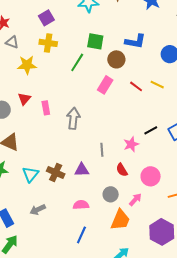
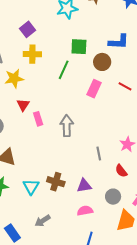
red triangle: (24, 99) -> (23, 105), moved
purple triangle: (82, 170) -> (84, 186), moved

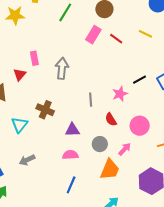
red line: (125, 86) -> (116, 39), moved
red triangle: (23, 105) -> (20, 75), moved
brown cross: (56, 182) -> (45, 110), moved

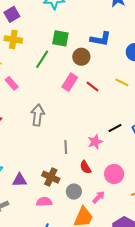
pink rectangle: (34, 58) -> (12, 83), moved, turned -32
brown cross: (45, 110) -> (51, 177), moved
purple triangle: (72, 130) -> (20, 180), moved

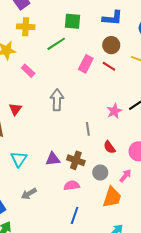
brown circle: (81, 57) -> (111, 45), moved
green line: (42, 59) -> (56, 44), turned 30
pink star: (95, 142) -> (114, 111), moved
purple triangle: (20, 180) -> (53, 159), moved

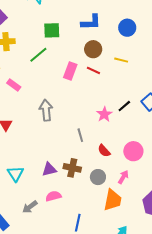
pink semicircle: (72, 185) -> (53, 196), moved

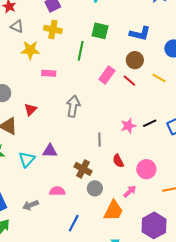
green line: (38, 55) -> (81, 51), turned -54
pink rectangle: (14, 85) -> (49, 73), turned -48
purple triangle: (49, 169) -> (50, 151), moved
gray circle: (98, 177) -> (95, 188), moved
gray arrow: (30, 207) -> (30, 205), moved

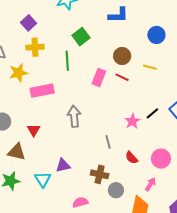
green square: (100, 31) -> (81, 37), turned -36
blue L-shape: (140, 34) -> (118, 15), moved
pink rectangle: (49, 73) -> (42, 91), size x1.6

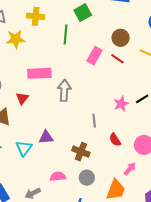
pink rectangle: (42, 91) -> (39, 73), moved
gray circle: (116, 190) -> (87, 178), moved

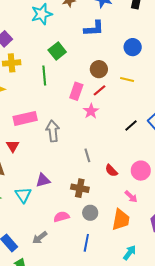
red line: (117, 59) -> (100, 90), turned -64
pink star: (121, 104) -> (91, 111), moved
pink arrow: (130, 169) -> (131, 197), turned 104

